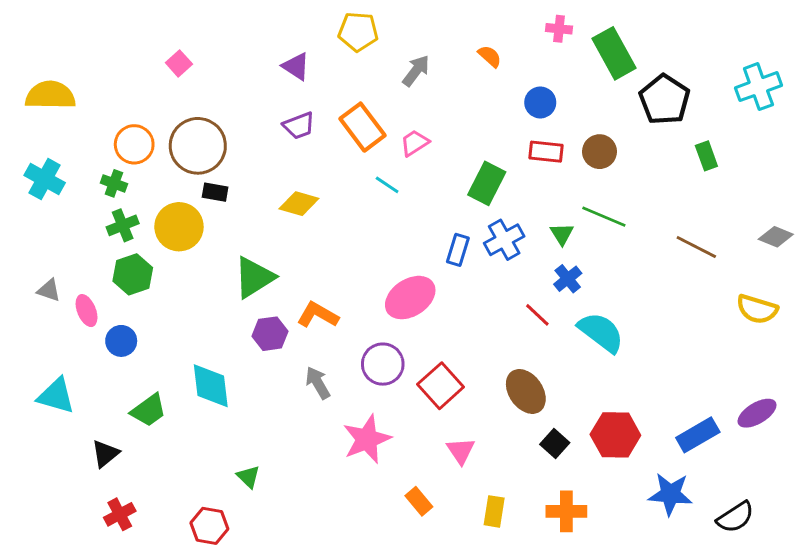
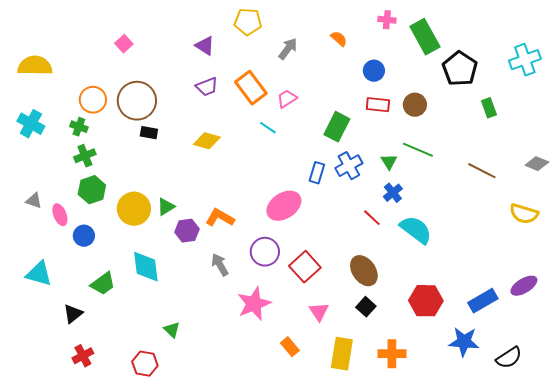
yellow circle: (179, 227) -> (134, 209), moved
green triangle: (254, 277) -> (166, 207), moved, size x0.6
black square: (555, 444) -> (366, 307), moved
yellow rectangle: (494, 511) -> (342, 354), size x1.5

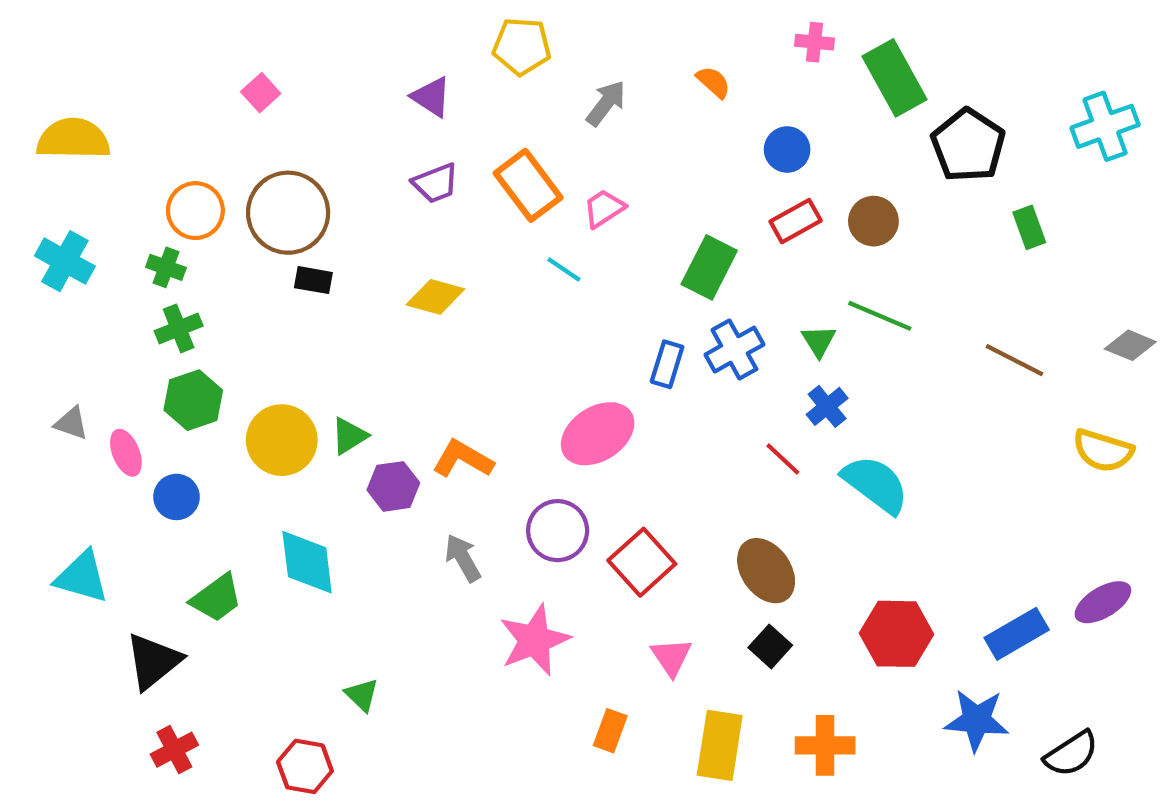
red rectangle: (378, 105) -> (796, 221), turned -35
black triangle: (73, 314) -> (153, 661), size x1.4
orange rectangle: (290, 347) -> (610, 731), turned 60

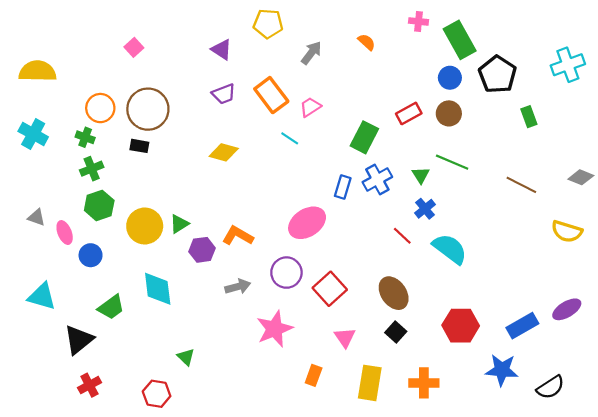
blue circle: (787, 149) -> (450, 78), moved
black rectangle: (313, 280) -> (139, 146), moved
gray arrow: (463, 558) -> (238, 287), turned 105

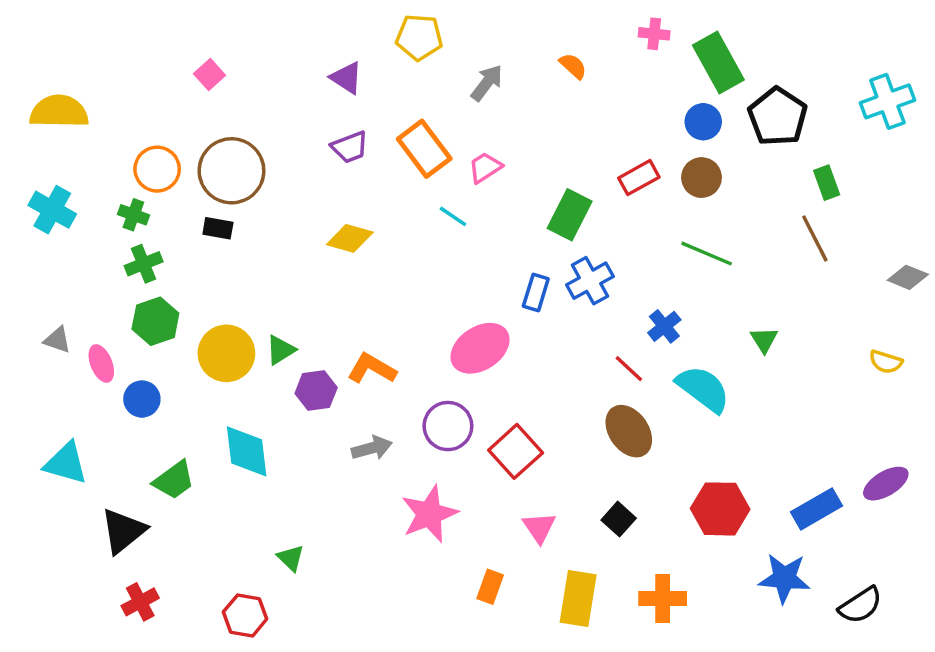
green triangle: (421, 175) -> (764, 340), moved
brown line: (521, 185) -> (815, 238), moved, turned 36
yellow semicircle: (567, 231) -> (886, 362), size x0.7
brown ellipse: (394, 293) -> (629, 431), moved

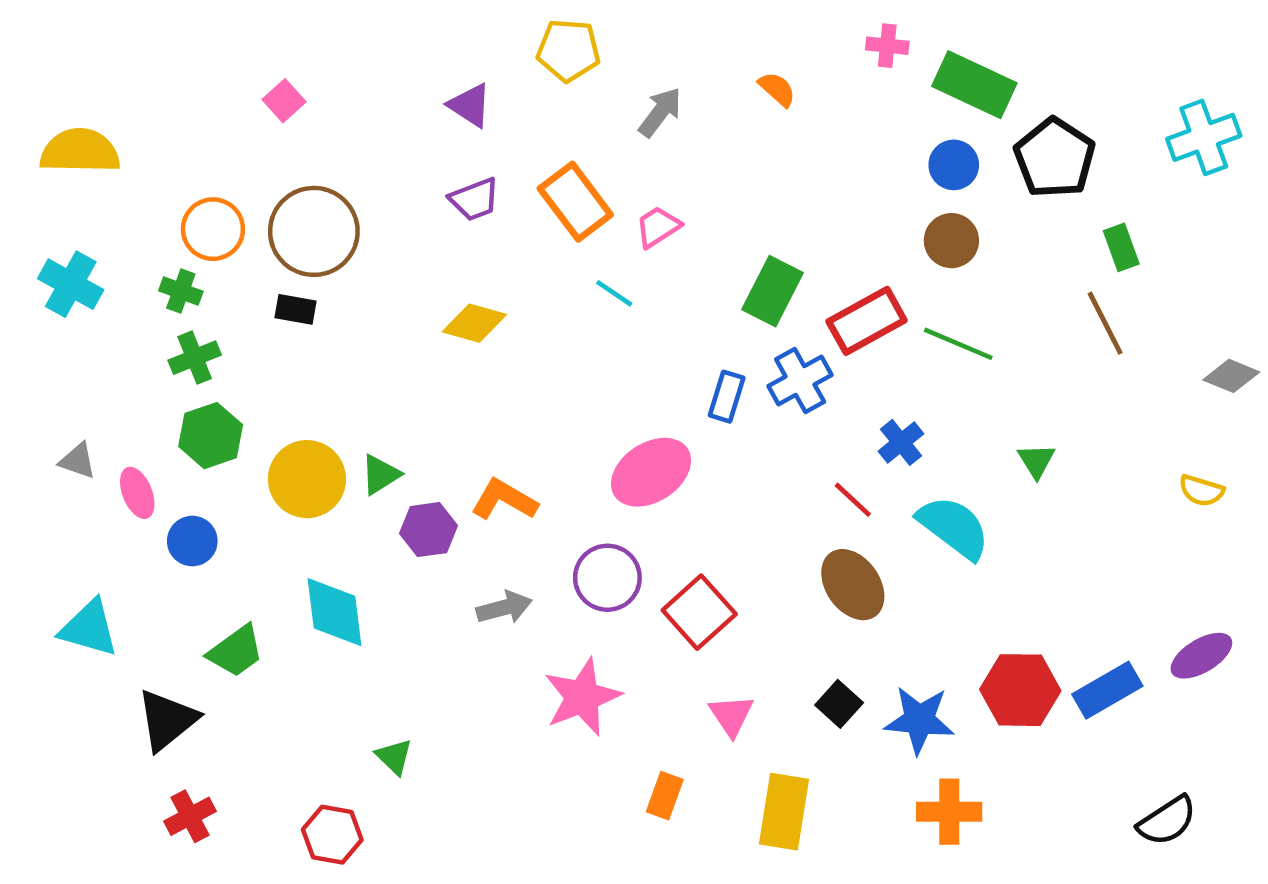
green rectangle: (718, 63) -> (974, 85), turned -36
red rectangle: (639, 178) -> (867, 321), moved, size x1.4
red hexagon: (720, 509) -> (1020, 690), moved
blue star: (784, 578) -> (919, 720), moved
orange cross: (663, 599) -> (949, 812), moved

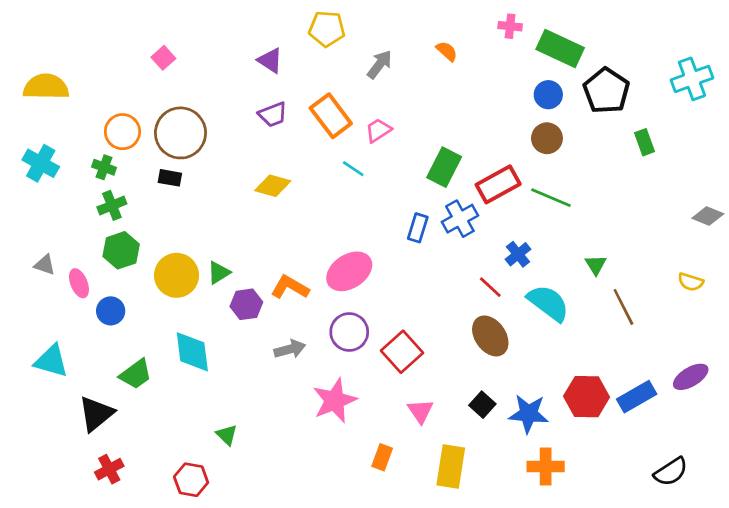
brown line: (1105, 323) -> (623, 307), moved
pink ellipse: (651, 472) -> (349, 271), moved

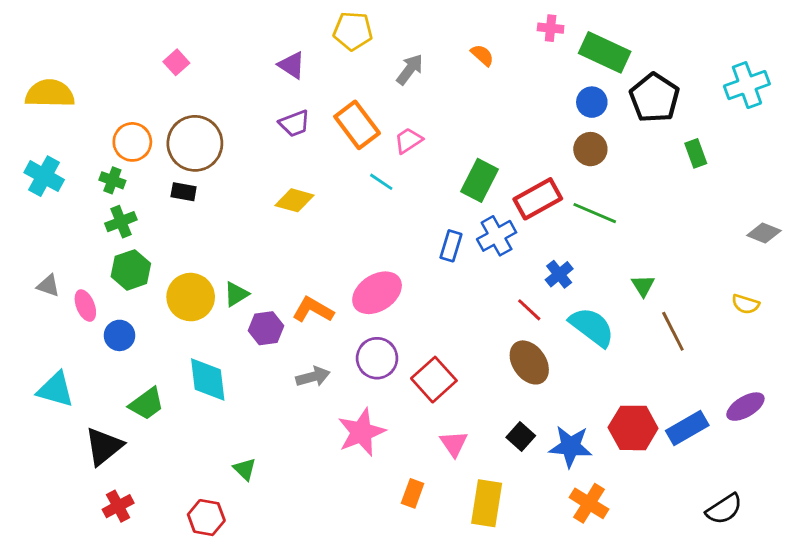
orange cross: (546, 466) -> (589, 503), turned 32

